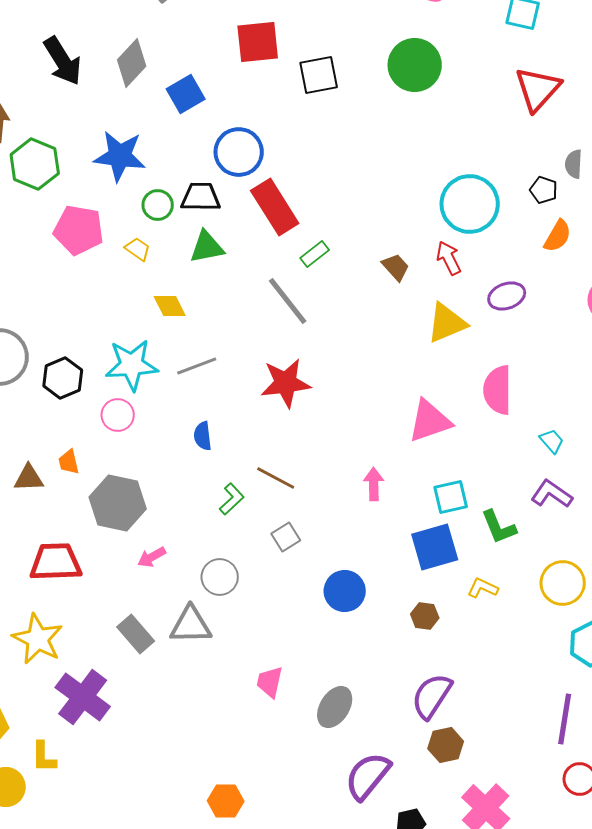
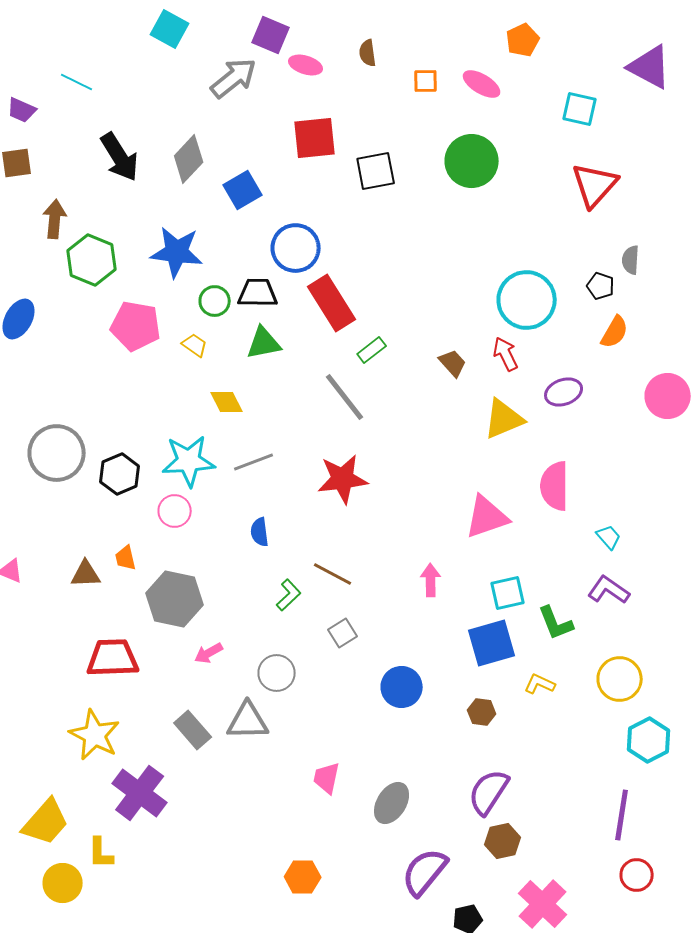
orange hexagon: (226, 801) -> (303, 877), moved

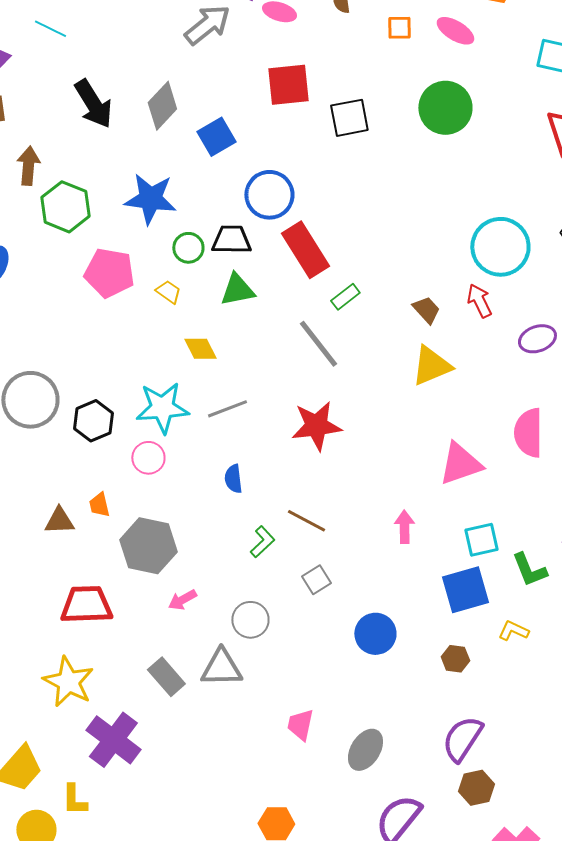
yellow triangle: (504, 419) -> (431, 366), moved

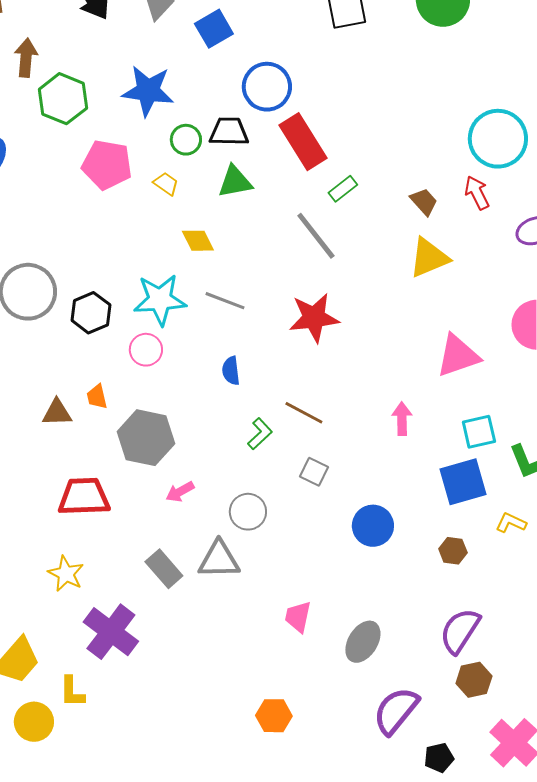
gray line: (227, 409) -> (225, 301), turned 42
gray square: (316, 580) -> (314, 472), turned -32
yellow star: (68, 682) -> (66, 574), size x0.7

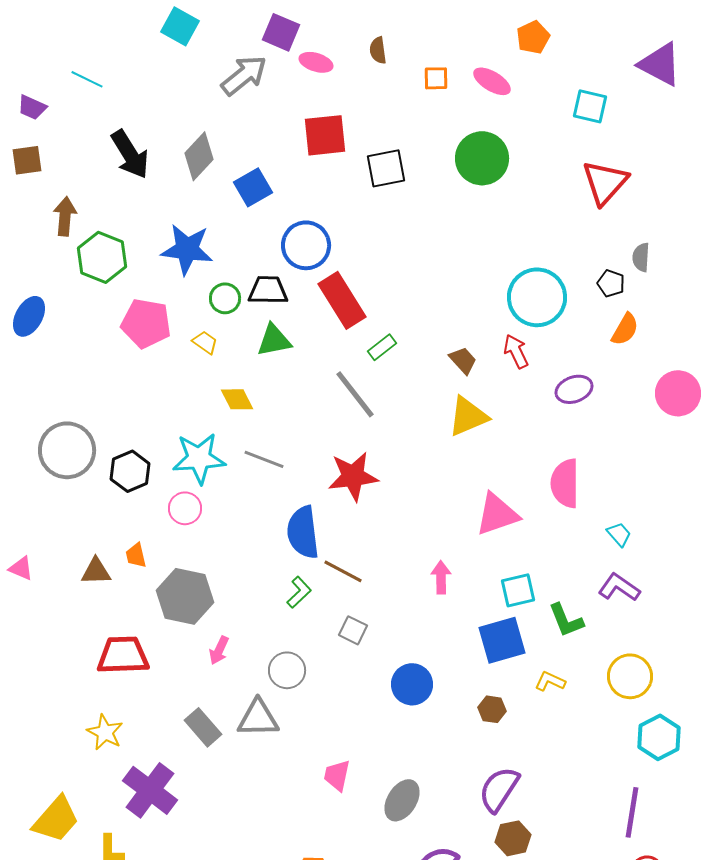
blue semicircle: (231, 371) -> (303, 532), moved, size x1.8
pink arrow: (180, 492) -> (219, 650), turned -36

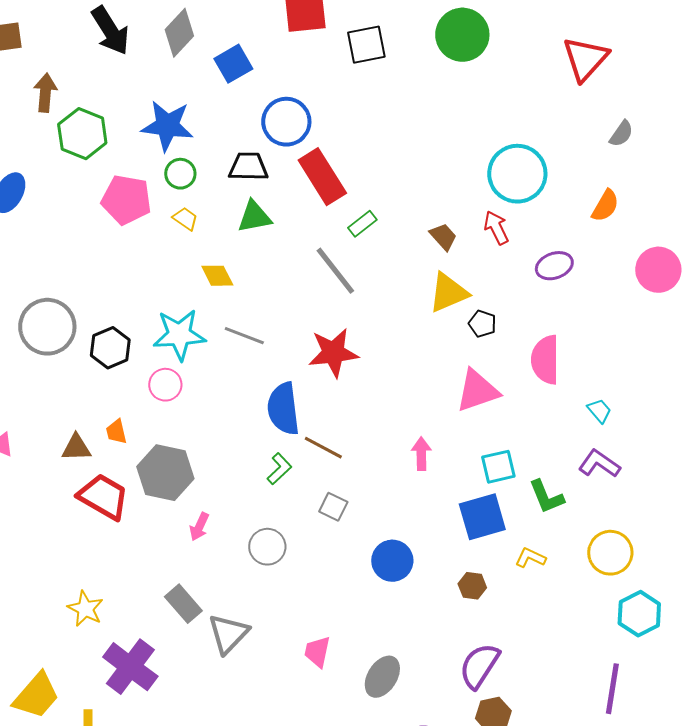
gray semicircle: (641, 257) -> (621, 134), turned -148
black pentagon: (611, 283) -> (482, 324), moved
green circle: (225, 298) -> (180, 174), moved
red trapezoid: (123, 655) -> (103, 497), moved, turned 32
gray triangle: (258, 718) -> (228, 634), moved, turned -45

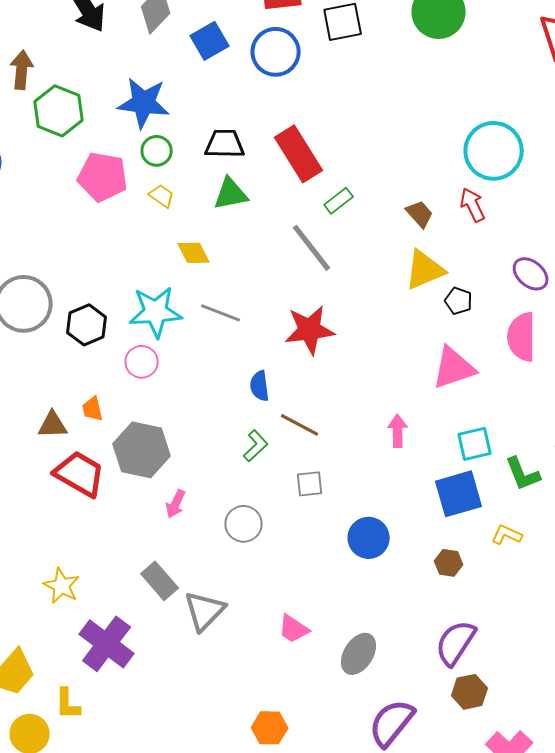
blue circle: (286, 122) -> (276, 52), moved
purple ellipse: (554, 266) -> (531, 274), moved, turned 60
blue semicircle: (283, 409) -> (260, 386), size x0.6
gray square: (333, 507) -> (310, 484), turned -32
pink trapezoid: (317, 652) -> (294, 629), turned -68

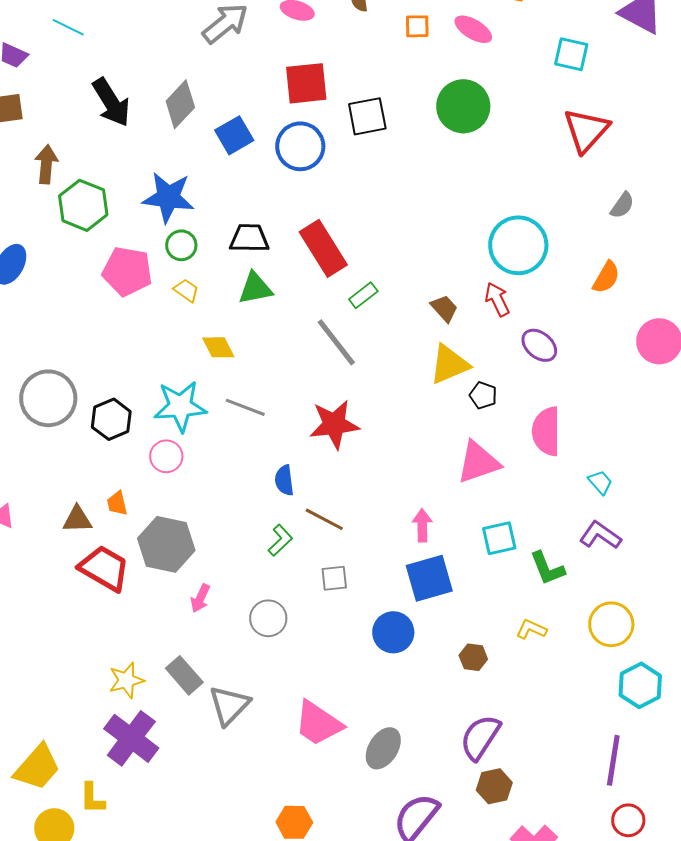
purple ellipse: (531, 274) -> (539, 345), moved
blue square: (459, 494) -> (429, 578), moved
yellow star: (62, 586) -> (126, 680), moved, turned 30
pink trapezoid: (294, 629) -> (318, 723), size x1.6

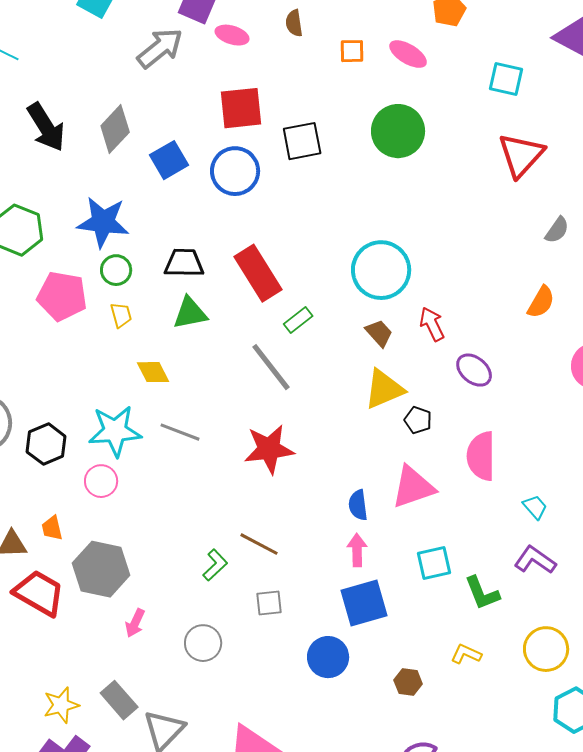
cyan circle: (518, 245) -> (381, 270), moved
yellow trapezoid: (186, 290) -> (121, 315), turned 40
blue semicircle: (284, 480) -> (358, 505), moved

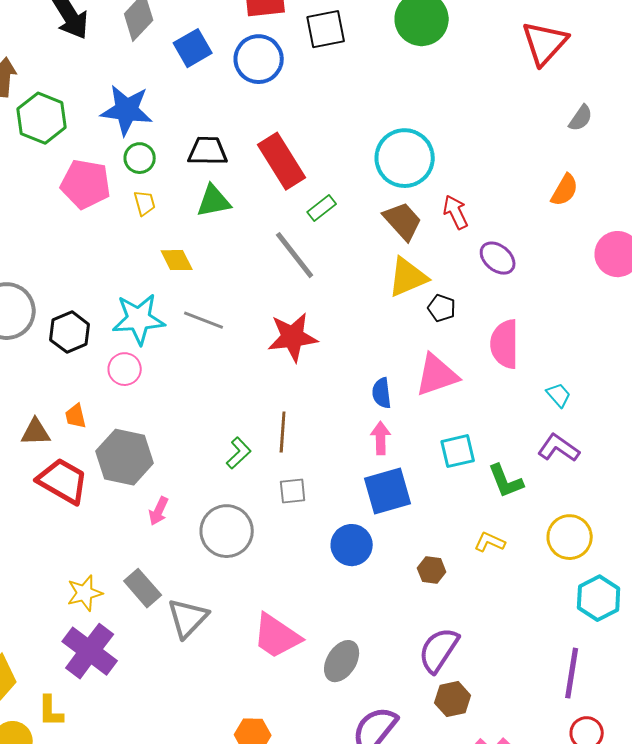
brown trapezoid: (379, 333) -> (403, 221), size x1.4
brown line: (259, 544) -> (283, 432), turned 66
gray circle: (203, 643) -> (227, 531), size x1.4

